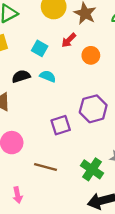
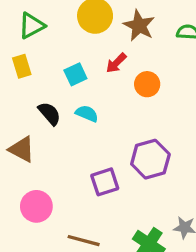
cyan square: (40, 48) -> (75, 74), turned 35
black semicircle: (21, 76) -> (49, 114), turned 66

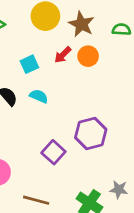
orange circle: (147, 84) -> (88, 56), moved
purple square: (105, 182) -> (53, 152), turned -30

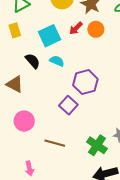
cyan square: (29, 64) -> (49, 36), size x1.5
purple hexagon: (91, 134) -> (85, 82), moved

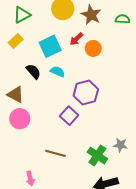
orange circle: (96, 29) -> (93, 48), moved
yellow rectangle: (15, 30) -> (16, 41), turned 64
pink circle: (24, 121) -> (20, 119), moved

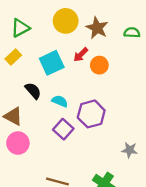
cyan semicircle: (58, 72) -> (60, 101), moved
purple square: (69, 116) -> (63, 129), moved
gray star: (120, 145) -> (130, 150), moved

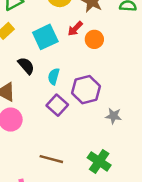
cyan semicircle: (60, 101) -> (54, 76), turned -98
gray star: (130, 150) -> (114, 116), moved

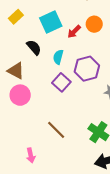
red arrow: (75, 29) -> (74, 32), moved
brown line: (51, 159) -> (56, 130), turned 30

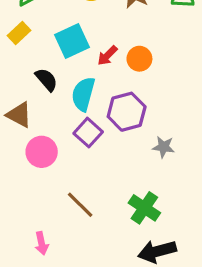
orange circle: (94, 24) -> (139, 59), moved
cyan semicircle: (58, 57) -> (83, 94), size x1.5
pink circle: (20, 95) -> (42, 152), moved

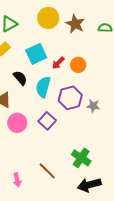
purple square: (88, 133) -> (47, 121), moved
gray star: (164, 147) -> (93, 106), moved
brown line: (80, 205) -> (47, 171), moved

